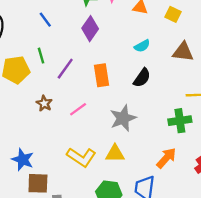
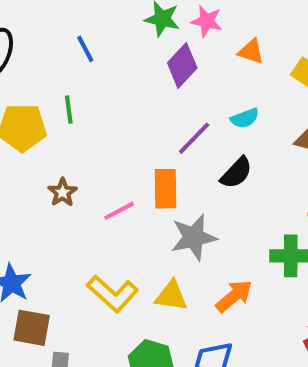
purple diamond: (90, 29) -> (182, 65), moved
purple line: (65, 69) -> (194, 138), moved
orange rectangle: (102, 75) -> (166, 189), moved
orange arrow: (166, 158) -> (234, 296), moved

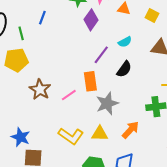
blue line: (85, 49) -> (42, 18), turned 56
green line: (69, 110) -> (21, 33), moved
brown star: (62, 192) -> (40, 89), size x1.5

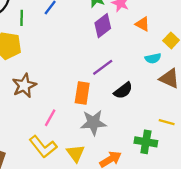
cyan semicircle: (125, 42) -> (153, 58), moved
pink line: (69, 95) -> (50, 118), moved, turned -42
yellow triangle: (100, 134) -> (76, 153), turned 36

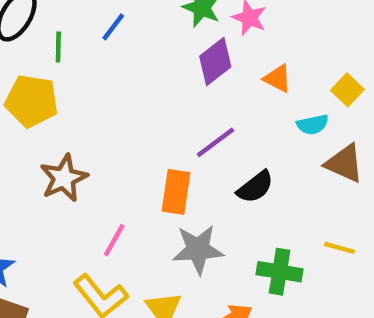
orange triangle: (142, 24) -> (278, 78), moved
green cross: (146, 142) -> (280, 272), moved

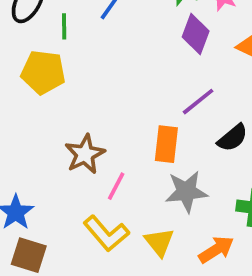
purple diamond: (215, 62) -> (196, 34), turned -30
brown star: (64, 178) -> (85, 154), moved

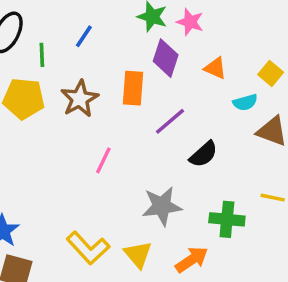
orange rectangle: (166, 144) -> (133, 88), moved
brown star: (85, 154) -> (80, 99), moved
pink line: (116, 186) -> (103, 160), moved

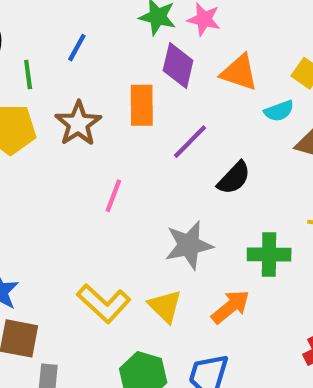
orange triangle: (215, 68) -> (239, 72), size x1.4

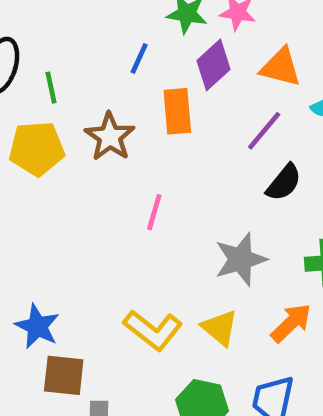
blue line: (77, 48) -> (139, 58), moved
purple diamond: (178, 65) -> (213, 65), turned 39
purple line: (190, 142) -> (264, 131), moved

